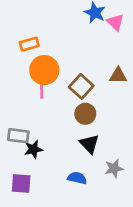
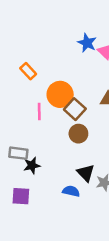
orange rectangle: (29, 44) -> (28, 71), turned 63
orange circle: (44, 70) -> (60, 94), moved
black triangle: (89, 144) -> (86, 173), moved

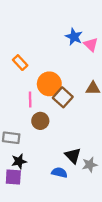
brown circle: (78, 134) -> (40, 121), moved
black star: (32, 165) -> (19, 161), moved

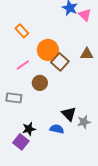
pink line: (30, 100) -> (23, 65), moved, turned 56
black star: (19, 161) -> (29, 129), moved
purple square: (13, 177) -> (21, 142), moved, turned 35

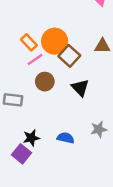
orange rectangle: (22, 31) -> (29, 42), moved
pink line: (23, 65) -> (35, 60), moved
black triangle: (69, 114) -> (80, 88), moved

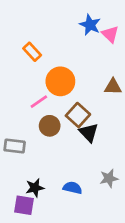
orange rectangle: (29, 42) -> (32, 52), moved
brown square: (69, 56) -> (78, 115), moved
purple square: (22, 154) -> (24, 205), turned -30

